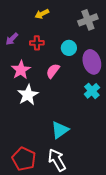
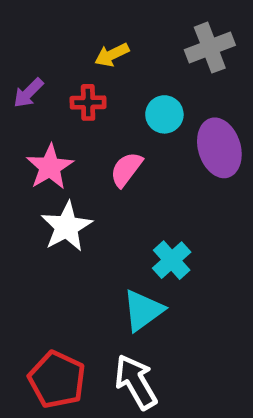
yellow arrow: (42, 14) -> (112, 55), moved
cyan cross: (92, 91) -> (172, 260), moved

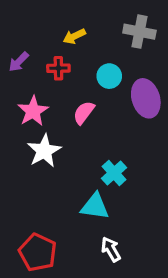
gray cross: (210, 48) -> (139, 32), turned 32
cyan triangle: (143, 310) -> (95, 206), turned 44
white arrow: (136, 382) -> (111, 249), moved, size x0.7

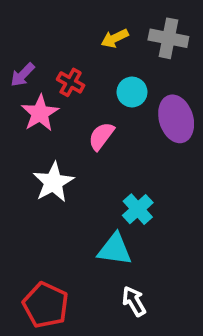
yellow arrow: (74, 36) -> (115, 38), moved
red cross: (58, 68) -> (71, 82), turned 30
pink star: (33, 111) -> (40, 113), moved

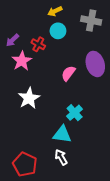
yellow arrow: (115, 38) -> (55, 11), moved
cyan circle: (132, 92) -> (58, 31), moved
pink semicircle: (101, 136) -> (68, 73), moved
white arrow: (134, 301) -> (61, 157), moved

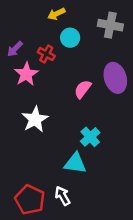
yellow arrow: (55, 11) -> (56, 14), moved
white arrow: (61, 157) -> (63, 196), moved

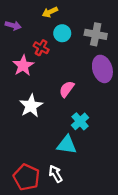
gray cross: (110, 25) -> (96, 34), moved
purple arrow: (15, 49) -> (13, 25), moved, turned -120
pink semicircle: (83, 89) -> (67, 89), moved

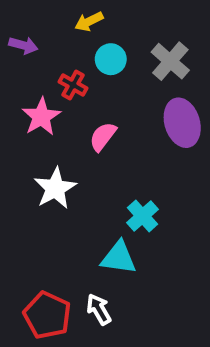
gray cross: (96, 34) -> (170, 61), turned 30
pink semicircle: (67, 89) -> (103, 137), moved

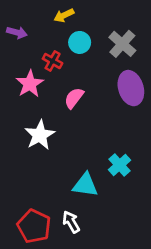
cyan cross: (142, 216) -> (119, 165), moved

